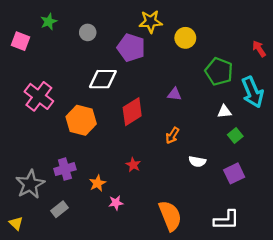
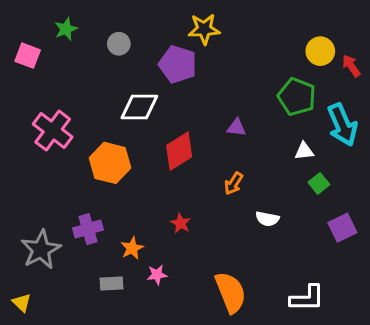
yellow circle: (185, 38) -> (320, 51), moved
purple square: (234, 173) -> (342, 228), moved
gray rectangle: (59, 209) -> (111, 283), moved, turned 35

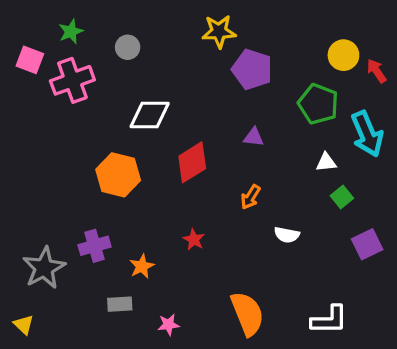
purple pentagon: (178, 64) -> (252, 69), moved
pink cross: (53, 131) -> (72, 80), moved, turned 33
pink star: (157, 275) -> (169, 325), moved

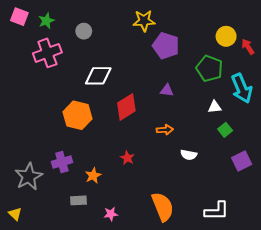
pink square: (30, 60) -> (19, 17), moved
orange arrow: (251, 197) -> (165, 130), turned -126

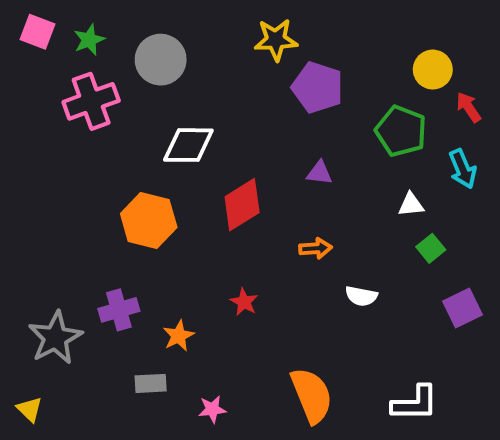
gray circle: (84, 31) -> (161, 60), size x1.6
red arrow: (248, 47) -> (469, 107), moved
cyan arrow: (242, 88) -> (463, 169), size x0.7

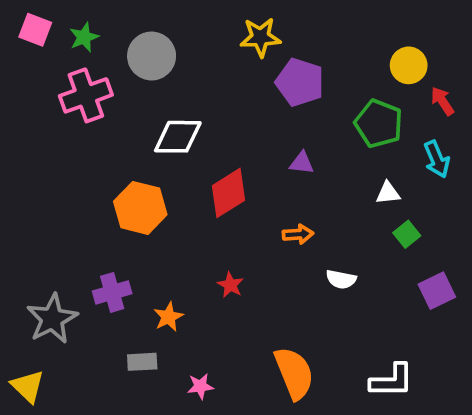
yellow triangle: (29, 409) -> (28, 386), size x1.4

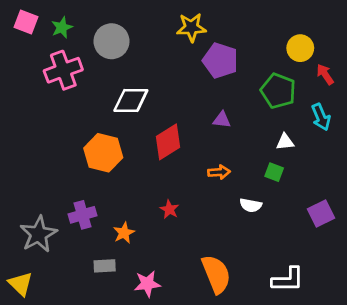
green square: (407, 234) -> (274, 172), moved, turned -30
pink star: (200, 386) -> (147, 284), size x1.4

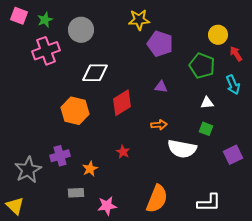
green square: (274, 172) -> (206, 129), moved
white semicircle: (251, 205) -> (182, 149), size x1.8
orange semicircle: (216, 274) -> (157, 199), turned 44

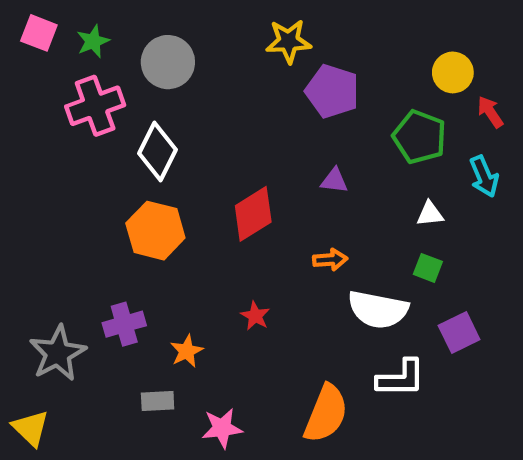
white diamond: (95, 73) -> (158, 152), moved, turned -64
purple square: (233, 155) -> (459, 332), moved
white L-shape: (209, 203) -> (401, 378), moved

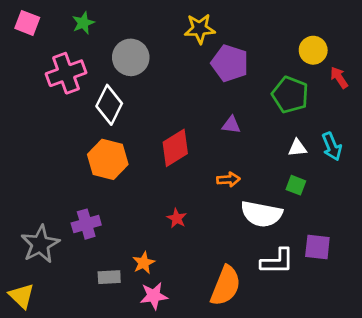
green star: (93, 41) -> (83, 23), moved
gray circle: (168, 62) -> (131, 57), moved
cyan arrow: (484, 176) -> (332, 146), moved
purple square: (459, 332) -> (317, 247), moved, turned 32
orange star: (187, 351) -> (144, 263), moved

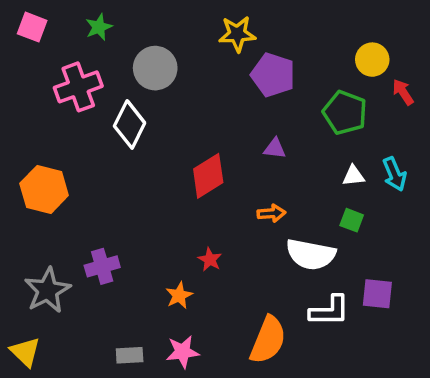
orange hexagon: (108, 159) -> (44, 189), moved
orange star: (144, 263) -> (179, 295), moved
gray rectangle: (109, 277) -> (130, 355), moved

